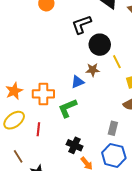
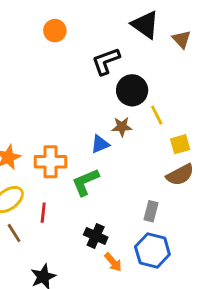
brown line: (18, 156) -> (14, 233), moved

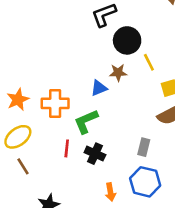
red line: (43, 213) -> (67, 148), moved
black cross: (96, 236) -> (95, 154), moved
orange arrow: (113, 262) -> (110, 192), turned 30

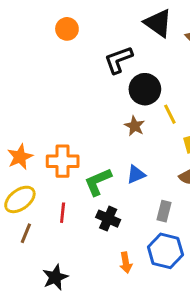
brown star: (118, 73) -> (135, 126), turned 30
blue triangle: (99, 88) -> (136, 174), moved
red line: (67, 148) -> (63, 213), moved
brown line: (23, 166) -> (26, 233), turned 54

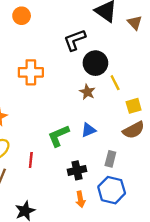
orange circle: (67, 29) -> (22, 16), moved
orange cross: (63, 161) -> (31, 72), moved
black cross: (108, 219) -> (77, 170), moved, turned -36

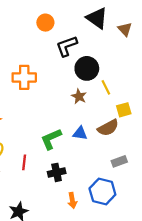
orange circle: (22, 16) -> (45, 23), moved
blue triangle: (89, 130) -> (80, 133), turned 32
brown semicircle: (134, 130) -> (108, 128), moved
gray rectangle: (110, 159) -> (119, 161), moved, turned 56
black cross: (77, 170) -> (57, 172), moved

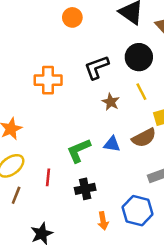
black L-shape: (67, 46) -> (97, 67), moved
black circle: (87, 68) -> (139, 57), moved

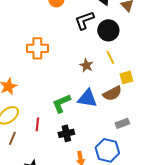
black L-shape: (97, 67) -> (84, 20), moved
blue triangle: (112, 144) -> (87, 98), size x1.5

